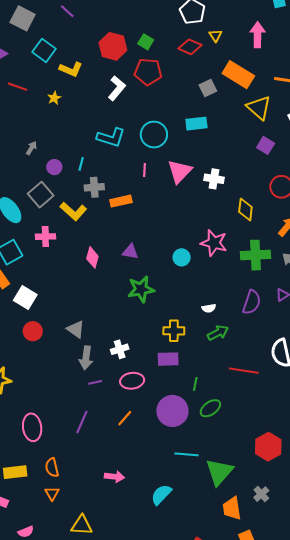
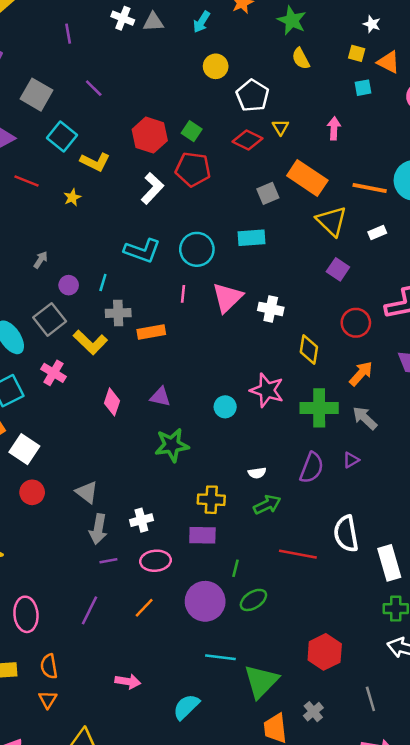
pink arrow: (258, 35) -> (334, 128), size x0.7
pink cross: (45, 237) -> (54, 373), turned 30

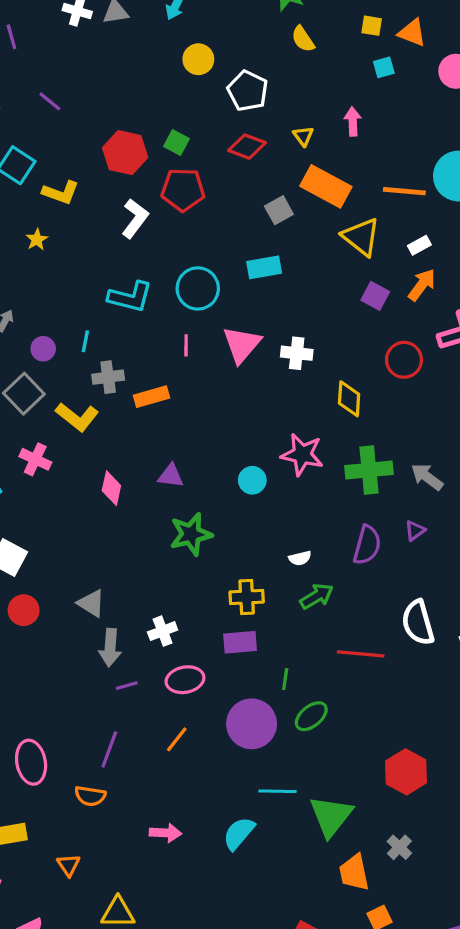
yellow triangle: (281, 127) -> (303, 136), moved
orange arrow: (361, 374) -> (422, 285), moved
orange semicircle: (49, 666) -> (90, 796), moved, turned -65
cyan semicircle: (186, 707) -> (239, 833), moved

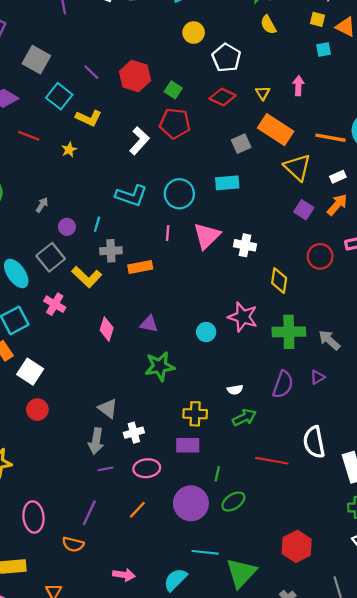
purple line: (50, 101) -> (91, 72), moved
red hexagon: (125, 153) -> (135, 76), moved
gray triangle: (91, 603) -> (108, 408), moved

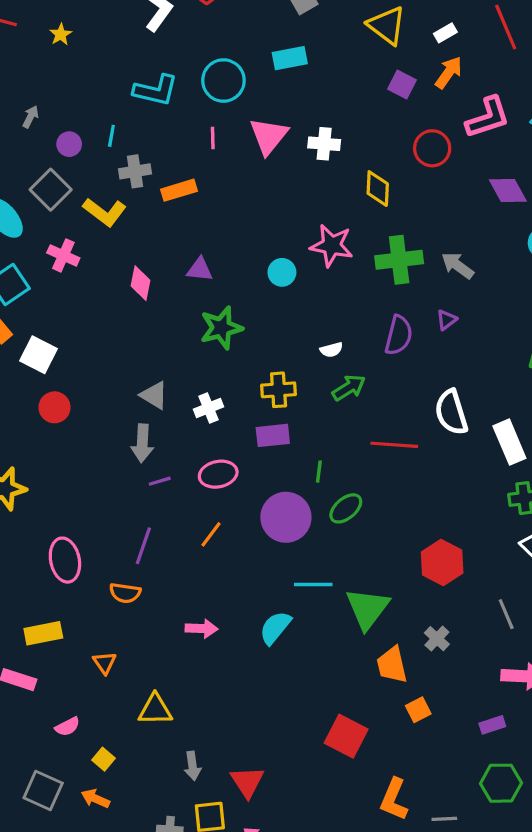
white cross: (134, 433) -> (209, 408), moved

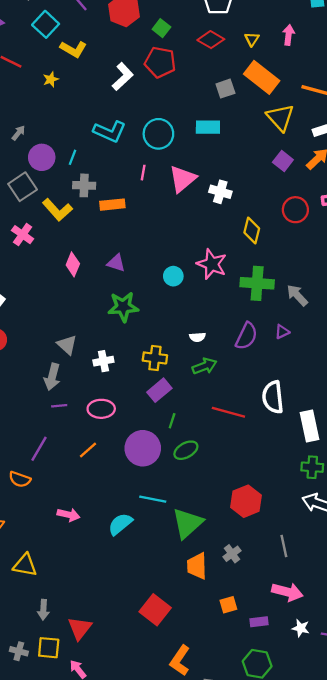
purple circle: (69, 144) -> (42, 157), size x1.5
purple rectangle: (273, 435) -> (159, 390), moved, turned -45
orange square: (418, 710) -> (228, 605), moved

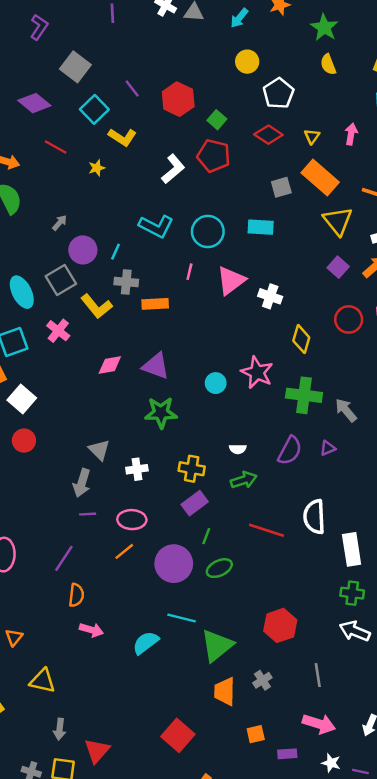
purple triangle: (116, 263) -> (156, 366), size x1.4
pink diamond: (73, 264) -> (110, 365), turned 55
orange line: (88, 450) -> (124, 551), moved
orange semicircle: (20, 479) -> (76, 595), moved, turned -105

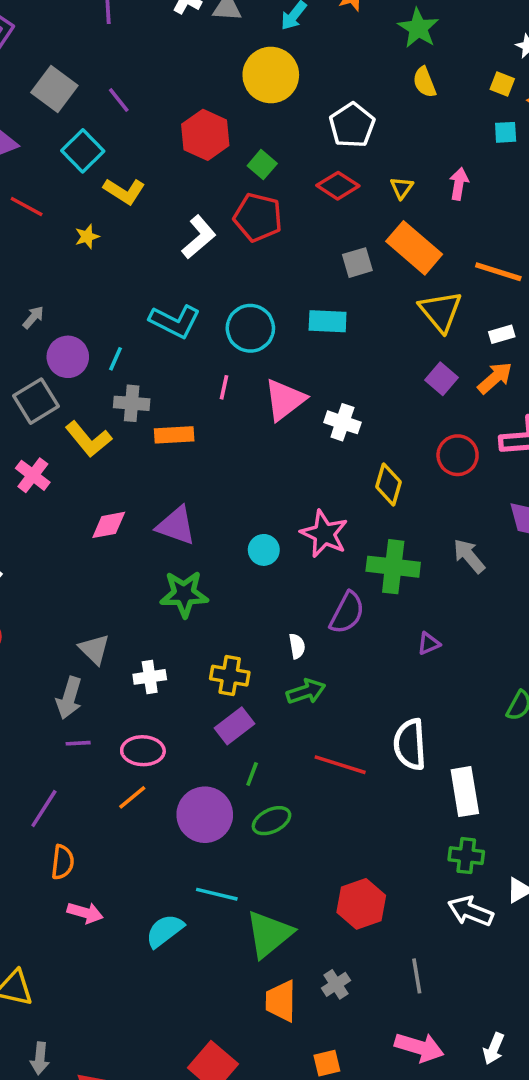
yellow circle: (247, 62) -> (271, 75), moved, size x1.6
purple line: (132, 89) -> (119, 100), moved
gray arrow: (346, 410) -> (469, 556), moved
white semicircle: (238, 449) -> (297, 646), turned -98
purple semicircle: (290, 451) -> (347, 613), moved

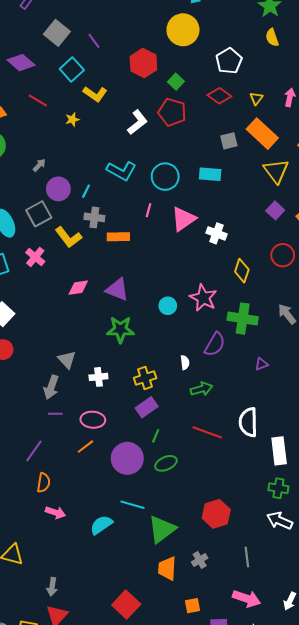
yellow cross: (230, 676) -> (145, 378), turned -30
green arrow: (306, 691) -> (201, 389), moved
gray arrow: (40, 1058) -> (52, 587), moved

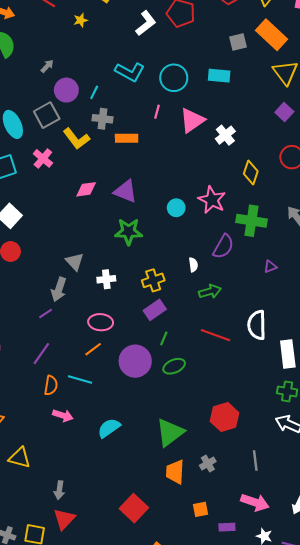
white cross: (217, 233) -> (225, 135), turned 30
purple line: (55, 414) -> (46, 313), moved, turned -32
cyan line: (132, 505) -> (80, 380), moved

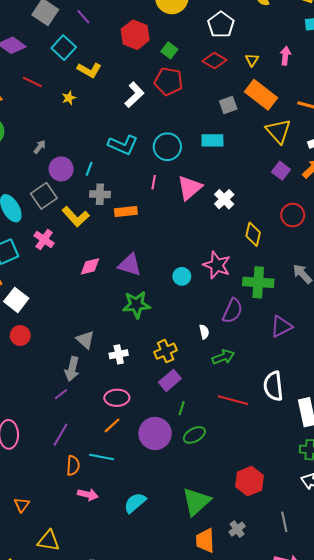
purple triangle: (270, 267) -> (281, 326), size x1.6

